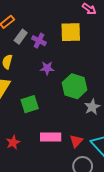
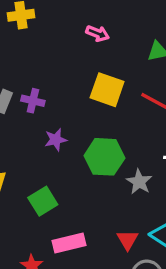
yellow square: (71, 32) -> (107, 90), moved, turned 35
pink rectangle: (51, 137) -> (69, 243), moved

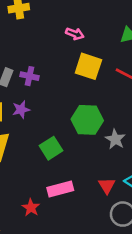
pink arrow: (98, 33) -> (75, 34), moved
purple star: (56, 140) -> (21, 110), moved
green square: (43, 201) -> (51, 148), moved

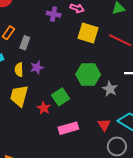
purple cross: (29, 76) -> (54, 14), moved
red star: (31, 208) -> (44, 108), moved

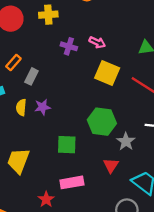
yellow trapezoid: (19, 96) -> (18, 161), moved
green square: (61, 97) -> (67, 145), turned 30
red star: (44, 108) -> (46, 199), moved
red triangle: (104, 125) -> (111, 165), moved

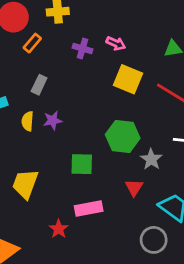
orange rectangle: (13, 62) -> (32, 43), moved

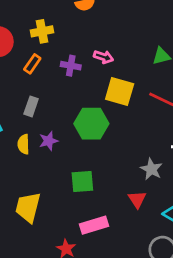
orange rectangle: (32, 43) -> (32, 64), moved
green hexagon: (123, 136) -> (91, 124), moved

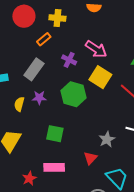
pink arrow: (103, 57) -> (96, 49), size x1.5
purple cross: (71, 66) -> (69, 60), moved
gray rectangle: (31, 106) -> (34, 69), size x1.5
yellow semicircle: (24, 144) -> (19, 104), moved

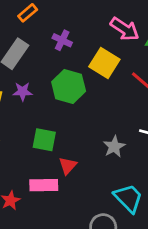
pink arrow: (96, 49) -> (125, 29), moved
red triangle: (90, 158) -> (68, 166), moved

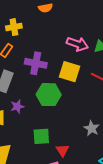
purple cross: (62, 40) -> (36, 63), size x1.5

